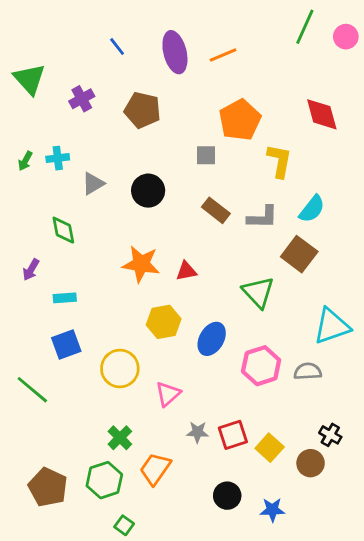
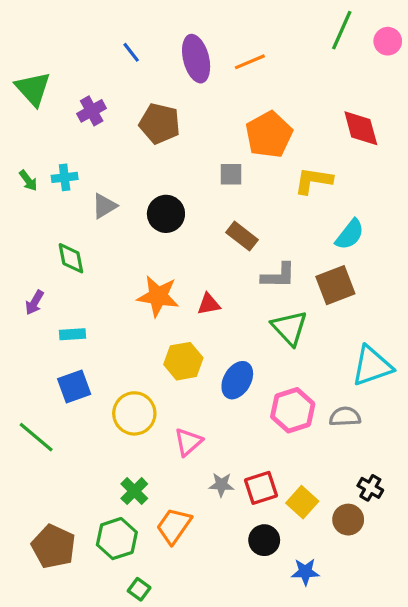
green arrow: (25, 161) -> (28, 181), turned -66
yellow L-shape: (279, 161) -> (313, 181), turned -92
gray L-shape: (263, 217) -> (278, 276), moved
brown square: (299, 254) -> (335, 285), turned 32
black circle: (227, 496) -> (264, 540), moved

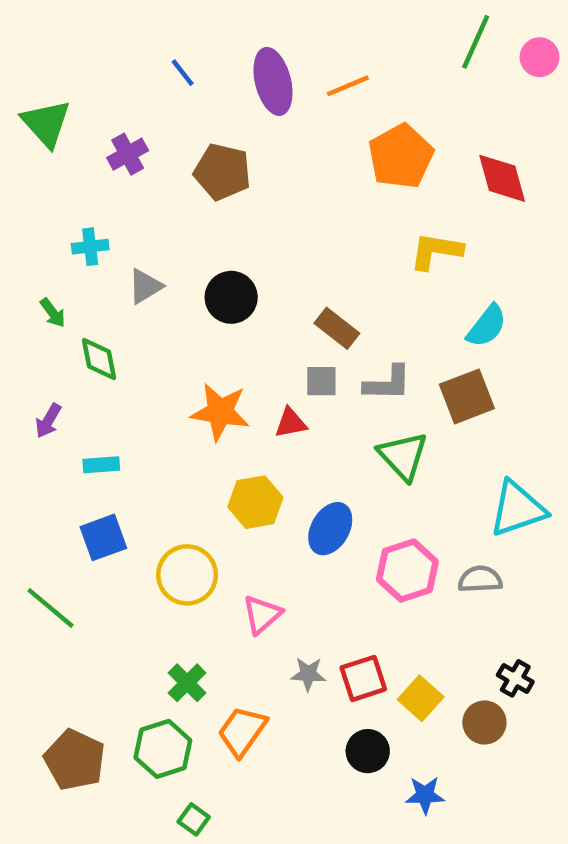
orange pentagon: (269, 135) -> (401, 156), moved
gray square: (231, 174) -> (321, 381), moved
green arrow: (28, 181) -> (53, 313), moved

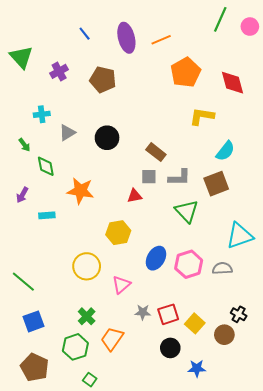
orange star: (220, 412) -> (80, 191), moved
blue ellipse: (330, 529) -> (156, 258), moved
blue square: (103, 537) -> (34, 321), moved
brown pentagon: (75, 760) -> (35, 367), moved

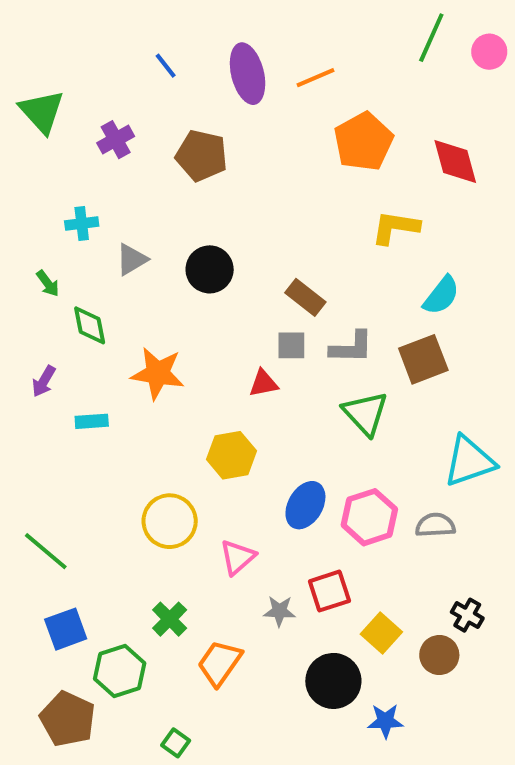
red square: (168, 314) -> (329, 591), moved
green hexagon: (75, 347) -> (120, 671), moved
black circle: (170, 348) -> (333, 681), size x1.4

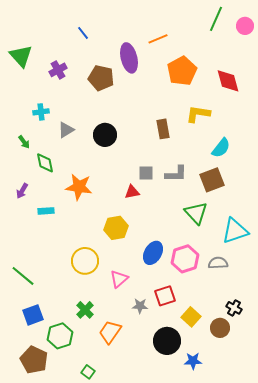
purple ellipse: (248, 74) -> (129, 58), moved
brown rectangle: (305, 297) -> (163, 129), moved, turned 42
green triangle: (365, 413) -> (196, 213), moved

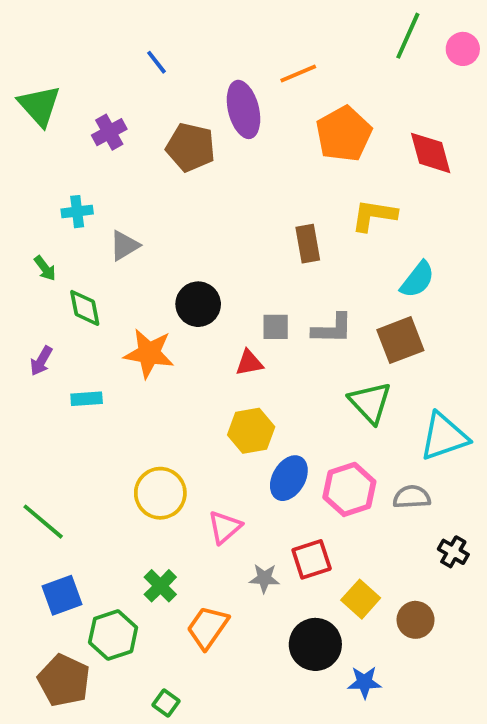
black circle: (105, 135) -> (198, 304), moved
yellow hexagon: (116, 228) -> (251, 431), moved
black cross: (234, 308) -> (453, 552), moved

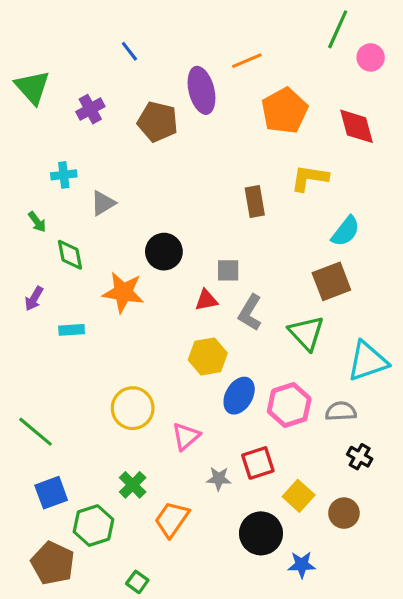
pink circle: (463, 49) -> (371, 57), moved
gray L-shape: (332, 329) -> (250, 313), moved, turned 120
black cross: (453, 552) -> (360, 457), moved

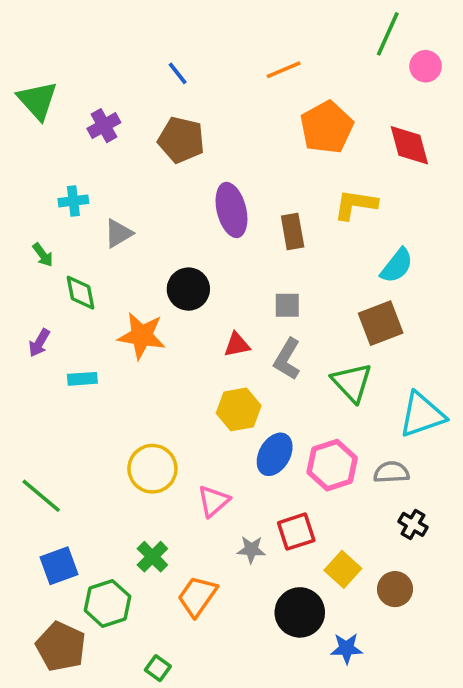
blue line: (129, 51) -> (178, 73), moved
purple ellipse: (202, 90) -> (232, 210), moved
gray square: (228, 270) -> (287, 305), moved

